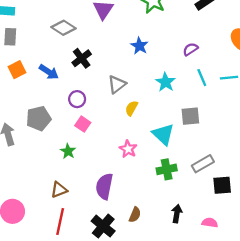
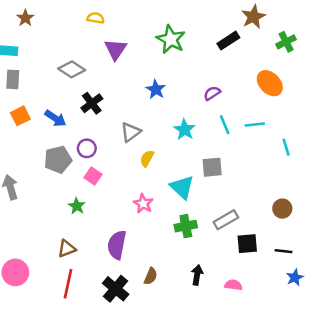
gray pentagon: (39, 118) -> (58, 160), moved

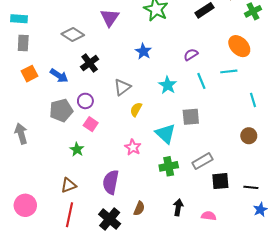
cyan line: (255, 125) -> (229, 71), moved
brown circle: (282, 209) -> (249, 136), moved

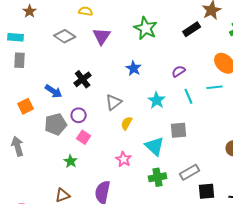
gray diamond: (73, 35) -> (65, 36), moved
orange square: (30, 74) -> (26, 106), moved

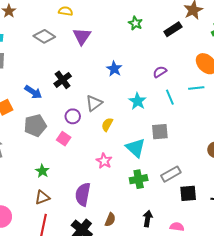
green star: (146, 28) -> (135, 23), moved, size x0.6
purple circle: (79, 115) -> (73, 116), moved
green star: (71, 161) -> (42, 171), moved

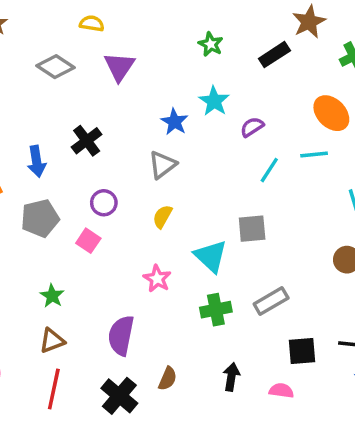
blue arrow: (33, 92) -> (37, 161), turned 48
cyan line: (170, 97) -> (269, 170), turned 56
cyan star: (138, 101) -> (214, 101), moved
gray triangle: (94, 103) -> (162, 165), moved
black square: (188, 193) -> (302, 351), moved

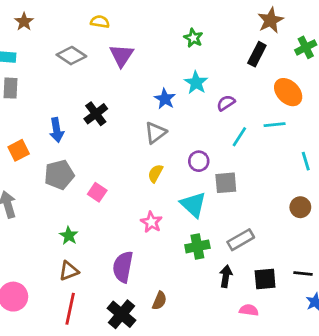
black rectangle: (274, 55) -> (257, 54), moved, turned -30
purple circle: (104, 203) -> (199, 161), moved
black arrow: (231, 377) -> (226, 276), moved

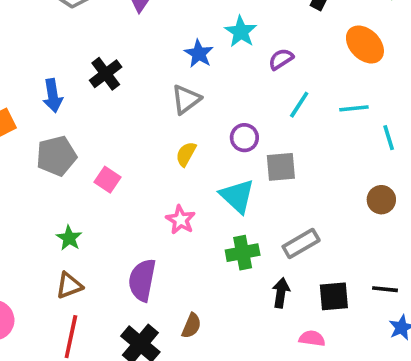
cyan line: (275, 125) -> (354, 108), moved

